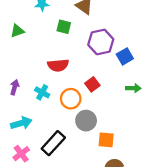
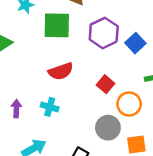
green square: (64, 27) -> (57, 25), size x1.6
orange circle: (71, 99) -> (129, 104), moved

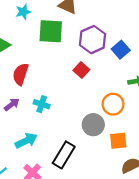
red semicircle: (61, 71) -> (21, 74), moved, turned 125
red square: (106, 84) -> (81, 70), moved
purple arrow: (16, 109) -> (12, 105), turned 49

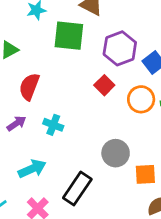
orange circle: (113, 104) -> (141, 99), moved

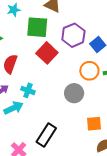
red square: (104, 85) -> (47, 53), moved, size x1.5
gray circle: (116, 153) -> (74, 93), moved
cyan arrow: (32, 169) -> (13, 108), moved

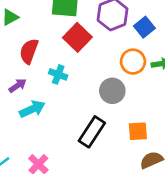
cyan cross: (28, 90) -> (58, 74), moved
black rectangle: (46, 135) -> (92, 132), moved

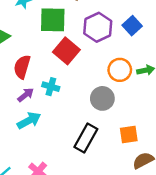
blue square: (144, 27) -> (132, 26), moved
purple arrow: (18, 86) -> (26, 95), moved

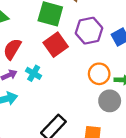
gray circle: (102, 98) -> (110, 101), moved

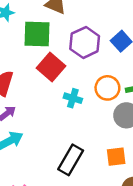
cyan cross: (34, 73) -> (73, 98), moved

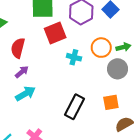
red square: (51, 67) -> (55, 33), turned 30

